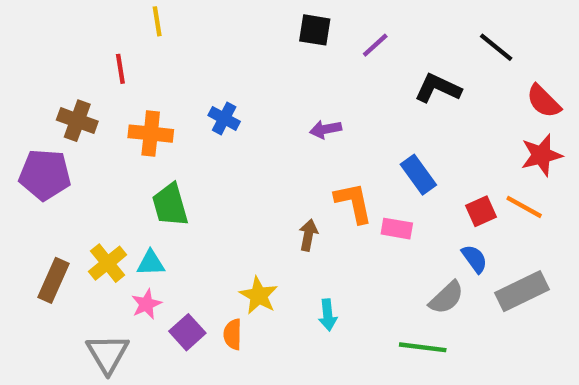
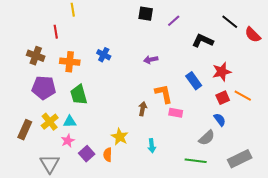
red semicircle: (544, 101) -> (253, 35), moved
red star: (541, 155) -> (222, 72), moved
purple pentagon: (45, 175) -> (44, 88), moved
pink rectangle: (397, 229) -> (176, 113), moved
gray rectangle: (522, 291) -> (240, 159), moved

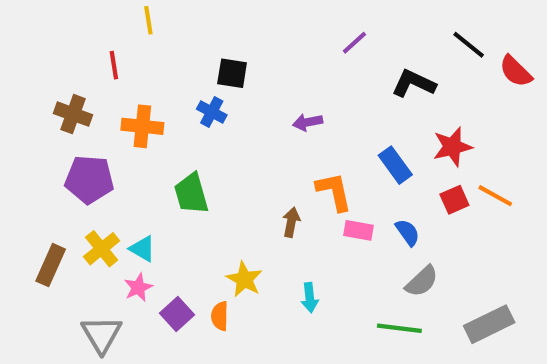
black square: (146, 14) -> (232, 73), moved
green trapezoid: (79, 95) -> (191, 194), moved
blue semicircle: (220, 120) -> (408, 232), moved
cyan triangle: (70, 122) -> (142, 249), turned 32

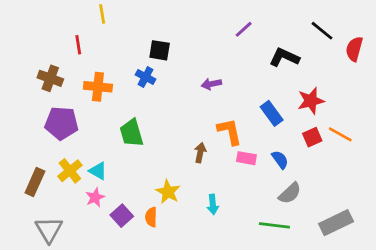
red semicircle: (516, 71) -> (354, 49), turned 60
gray triangle: (102, 334) -> (49, 230), moved

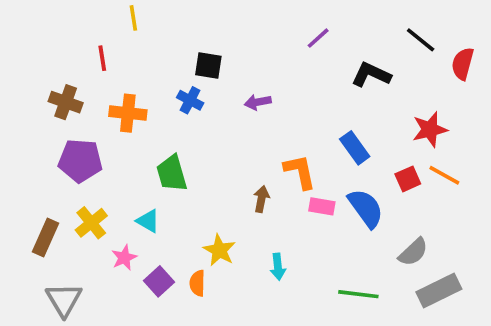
purple arrow: (211, 84) -> (258, 102), moved
red star: (311, 101) -> (430, 130), moved
blue semicircle: (280, 160) -> (366, 208), size x1.6
cyan triangle: (98, 171) -> (148, 221), moved
gray semicircle: (290, 193) -> (413, 252), moved

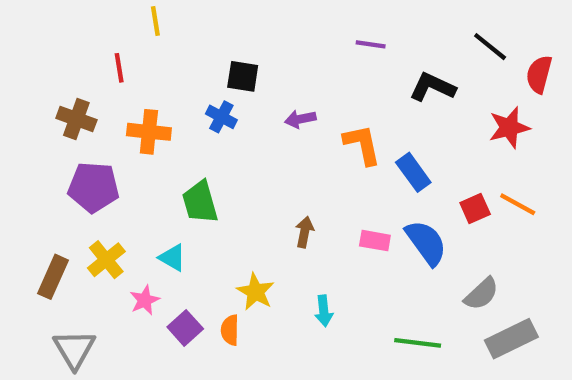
purple line: (318, 38) -> (371, 44), turned 50
red star: (430, 130) -> (509, 128), moved
orange L-shape: (300, 172) -> (362, 145), moved

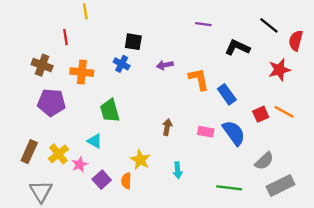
yellow cross: (106, 260) -> (58, 154), moved

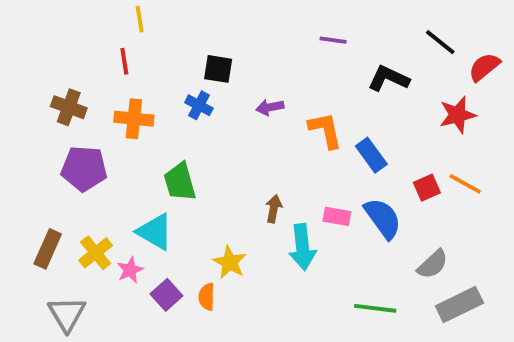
red line: (65, 37) -> (124, 61), moved
red semicircle: (296, 41) -> (484, 67), turned 36
cyan triangle: (95, 141) -> (155, 232), size x1.5
cyan arrow: (178, 170) -> (302, 247), moved, size x1.6

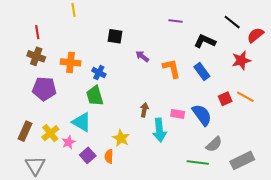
red line: (124, 61) -> (37, 32), moved
blue cross: (199, 105) -> (99, 73), moved
purple arrow: (270, 107) -> (142, 56), turned 48
blue rectangle: (371, 155) -> (202, 72), moved
gray semicircle: (433, 264) -> (214, 144), moved

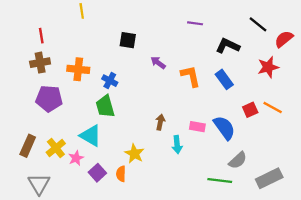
brown cross: (36, 56) -> (40, 63), turned -30
cyan arrow: (159, 130) -> (177, 145), size x0.7

